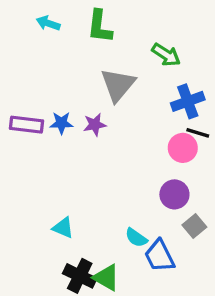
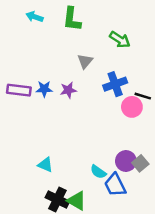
gray triangle: (118, 85) -> (85, 61), size x0.6
blue cross: (188, 101) -> (115, 84), moved
purple circle: (174, 194) -> (126, 161), moved

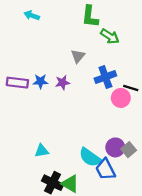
green L-shape: (72, 19) -> (90, 17), moved
cyan triangle: (45, 165) -> (42, 151), turned -32
cyan semicircle: (98, 172) -> (90, 157), size x1.5

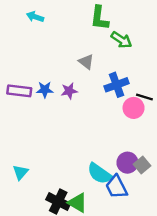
gray triangle: (78, 56) -> (86, 62), turned -32
cyan triangle: (42, 151) -> (20, 172), moved, turned -40

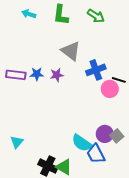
green L-shape: (100, 18) -> (61, 15), moved
green arrow: (121, 40) -> (96, 16), moved
gray triangle: (86, 62) -> (71, 51), size x1.5

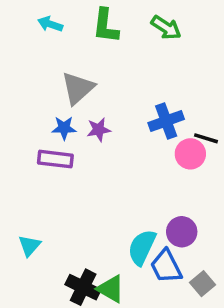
gray triangle: (71, 51) -> (78, 88), moved, turned 40
purple rectangle: (16, 75) -> (55, 159), moved
gray square: (117, 136) -> (202, 284), moved
cyan semicircle: (82, 143) -> (142, 247), turned 80

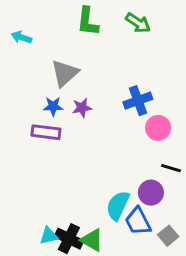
cyan arrow: (50, 24) -> (22, 37), moved
black line: (206, 138) -> (171, 168), moved
cyan triangle: (29, 246) -> (49, 236), moved, turned 36

